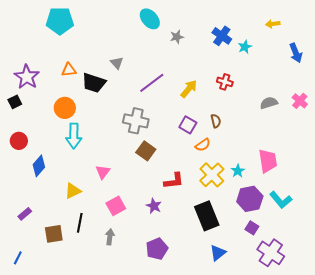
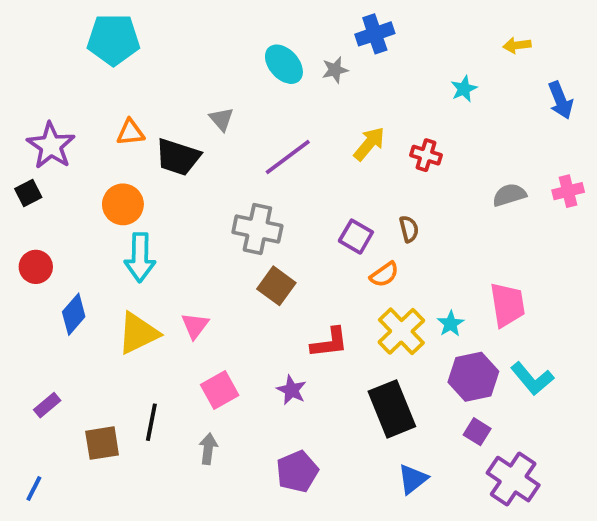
cyan ellipse: (150, 19) -> (284, 64), moved
blue cross: (222, 36) -> (375, 34), moved, turned 36
yellow arrow: (189, 89) -> (369, 144), moved
pink cross: (300, 101) -> (568, 191), turned 35
yellow triangle: (73, 191) -> (138, 333), moved, size x1.4

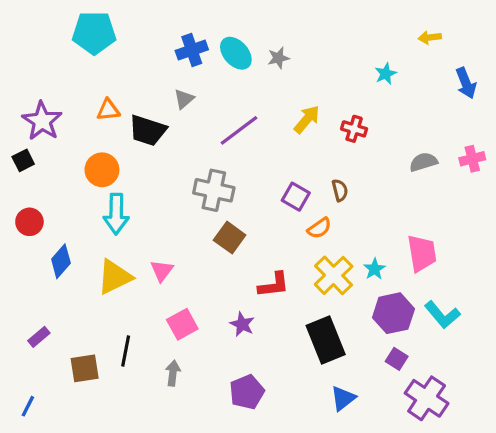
blue cross: (375, 34) -> (192, 50), moved
gray triangle: (221, 119) -> (184, 99), turned 30

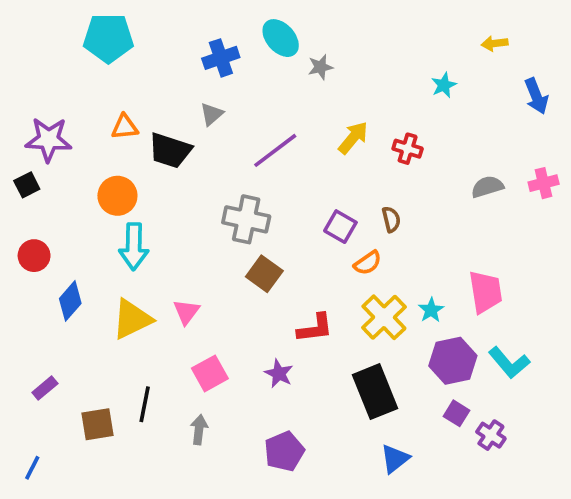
cyan ellipse: (236, 53) -> (281, 38), moved
purple star: (42, 121) -> (49, 140), turned -30
purple cross: (427, 398) -> (491, 435), moved, size x0.6

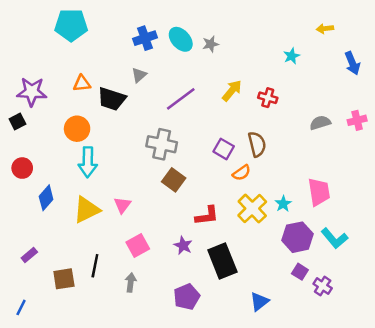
cyan ellipse: (281, 38) -> (181, 39), moved
brown semicircle: (391, 219) -> (257, 144), size x1.5
black rectangle: (375, 392) -> (222, 261), moved

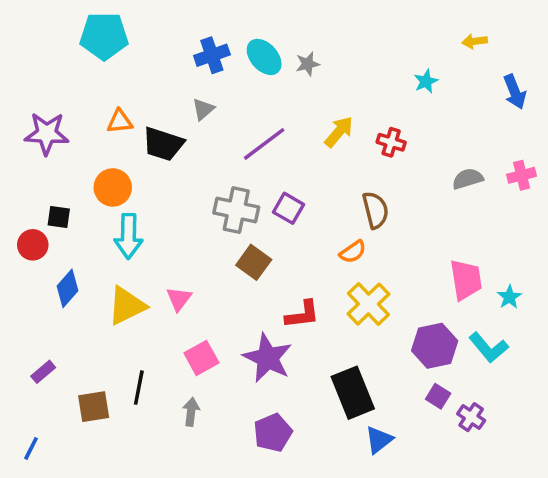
black square: (17, 122) -> (59, 217), moved, turned 35
purple square: (224, 149) -> (288, 208), moved
cyan star: (283, 204) -> (509, 297), moved
purple star: (183, 245) -> (268, 358), size x1.8
black rectangle: (222, 261) -> (353, 393), moved

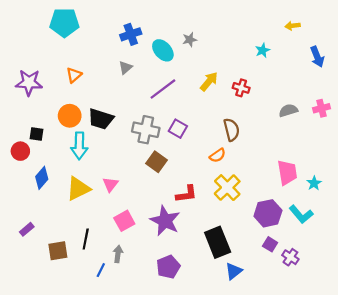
cyan ellipse: (264, 57) -> (163, 50), moved
orange triangle: (120, 121) -> (74, 75), turned -35
black trapezoid: (163, 144) -> (101, 119), moved
blue line: (31, 448) -> (101, 270), moved

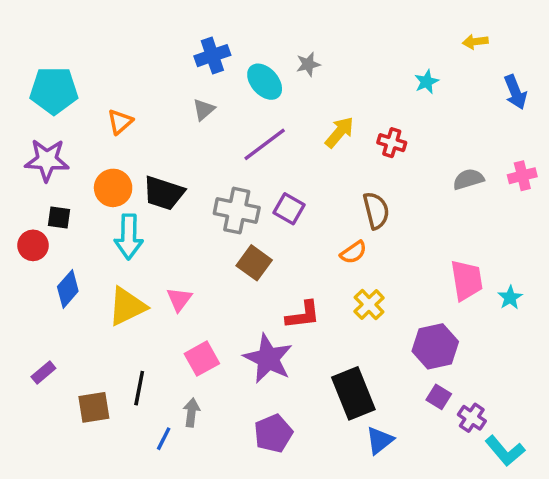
cyan pentagon: (64, 23) -> (54, 90), moved
purple star: (29, 83) -> (47, 160), moved
yellow cross: (227, 188) -> (369, 305), size x0.7
cyan L-shape: (301, 214) -> (505, 451), moved

